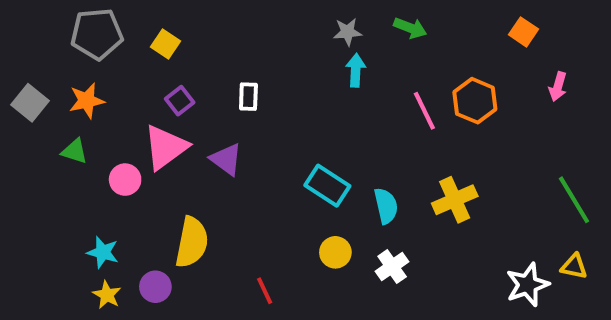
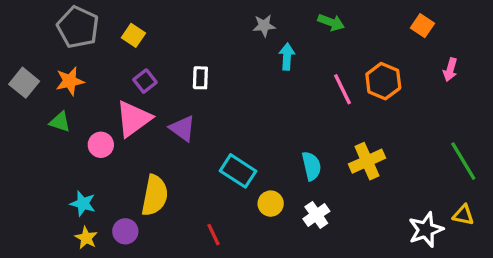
gray star: (348, 32) -> (264, 26), moved
gray pentagon: (97, 34) -> (78, 27), turned 30
cyan rectangle: (327, 186) -> (238, 171), moved

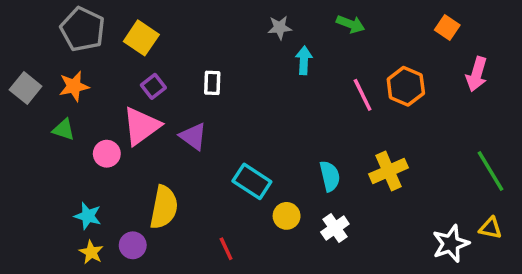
yellow square: (133, 35) -> (141, 38), size x1.4
pink arrow: (450, 70) -> (477, 74), size x1.4

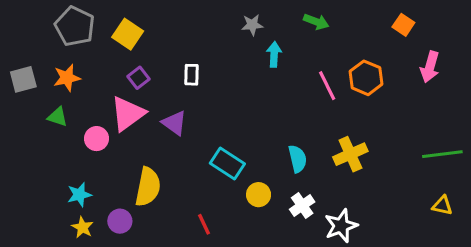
gray square: (26, 88) -> (23, 79), turned 36
green line: (490, 171) -> (442, 154), turned -66
cyan star: (88, 216) -> (79, 195), turned -30
white star: (451, 244) -> (341, 226), moved

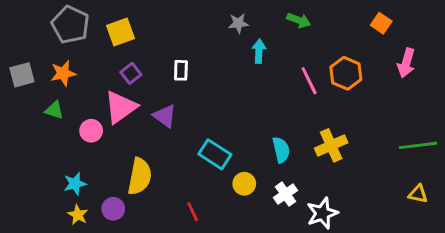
yellow square: (128, 34) -> (121, 32), turned 36

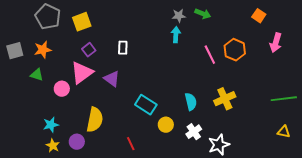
gray star: (238, 23) -> (179, 16), moved

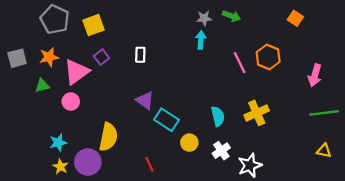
pink arrow: (276, 43) -> (315, 75), moved
pink triangle: (82, 73) -> (76, 72), moved
green triangle: (37, 75) -> (42, 86), turned -32
purple triangle: (112, 79) -> (145, 100), moved
purple circle: (77, 142) -> (88, 162), size x1.5

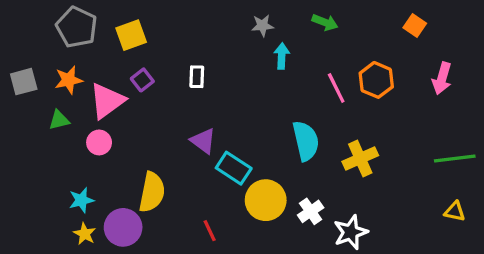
gray star: (204, 18) -> (262, 26), moved
pink arrow: (315, 75) -> (442, 78), moved
cyan semicircle: (218, 116) -> (306, 141), moved, size x1.4
yellow circle: (189, 143) -> (266, 200), size x1.6

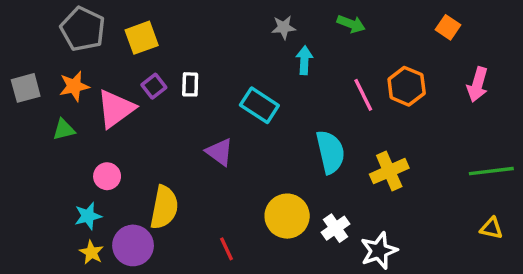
white rectangle: (197, 77) -> (190, 84), moved
pink circle: (99, 142) -> (107, 176), moved
cyan rectangle: (234, 168) -> (259, 105), moved

